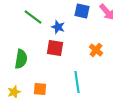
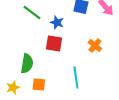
green semicircle: (21, 59) -> (27, 64), moved

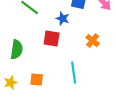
blue star: (57, 22) -> (63, 19), moved
green semicircle: (27, 64) -> (17, 50), moved

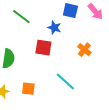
cyan line: (74, 73) -> (65, 82), turned -40

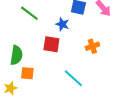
orange cross: (84, 50) -> (92, 46), turned 32
orange square: (28, 89) -> (27, 73), moved

